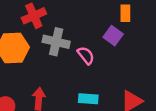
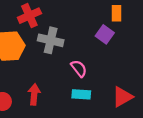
pink semicircle: (86, 55) -> (79, 69), moved

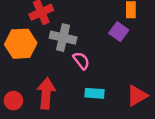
pink semicircle: (79, 69) -> (81, 61), moved
red arrow: (34, 94) -> (46, 93), size x1.4

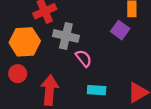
red circle: (13, 101) -> (18, 74), moved

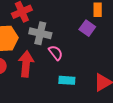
red arrow: (49, 90) -> (26, 64), moved

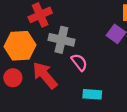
red arrow: (26, 64) -> (45, 75), turned -45

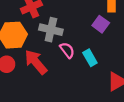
cyan rectangle: (92, 94) -> (90, 58), moved, turned 56

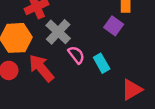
gray cross: (51, 30) -> (58, 32), turned 30

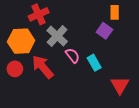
red triangle: (132, 90) -> (120, 85), turned -30

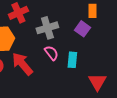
gray cross: (57, 36) -> (47, 28), moved, turned 30
cyan rectangle: (94, 63) -> (72, 60), turned 35

